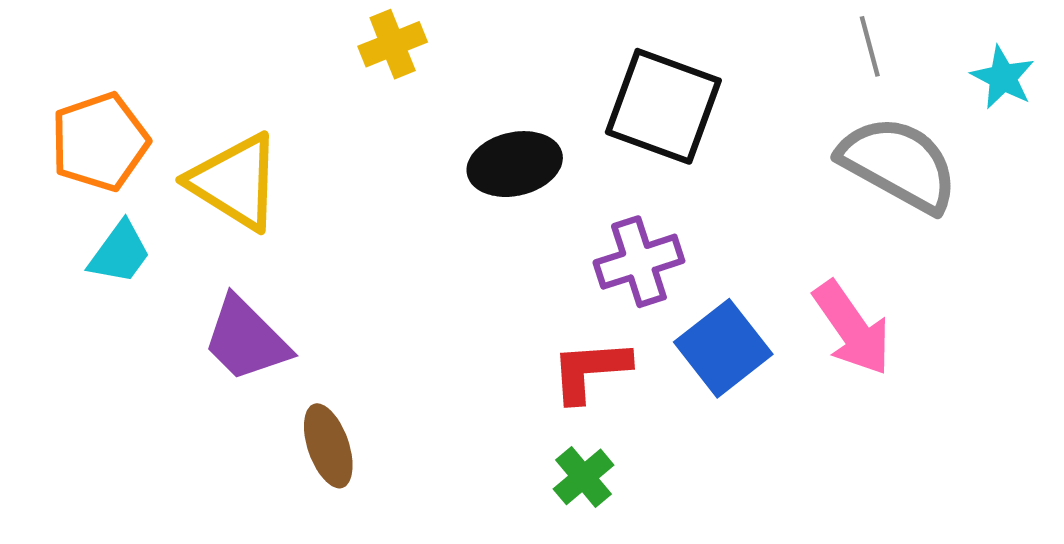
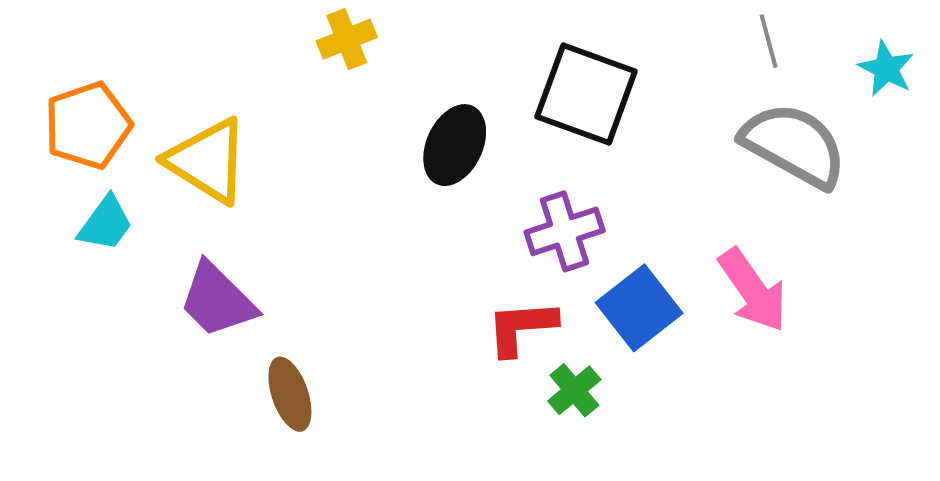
black ellipse: (515, 164) -> (455, 145), turned -52
green cross: (583, 477) -> (574, 390), moved

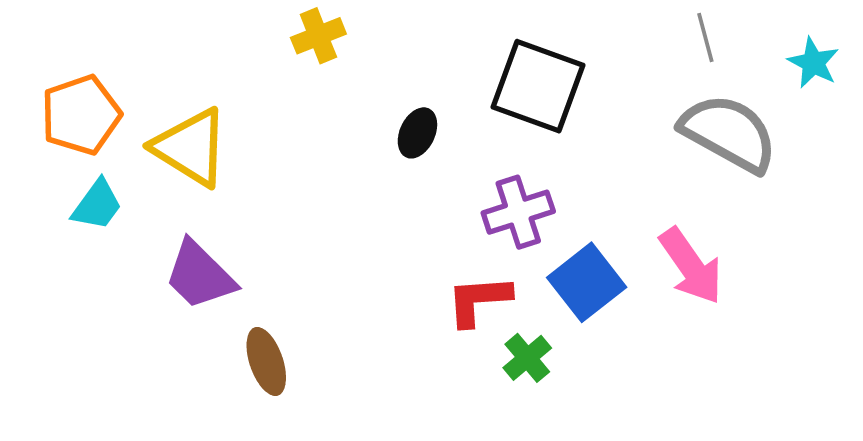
black ellipse: (455, 145) -> (417, 133), size x0.7

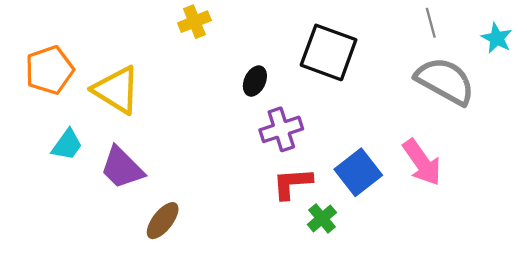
cyan trapezoid: (97, 205) -> (67, 145), moved
purple cross: (518, 212) -> (281, 129), moved
brown ellipse: (266, 361) -> (163, 221), turned 57

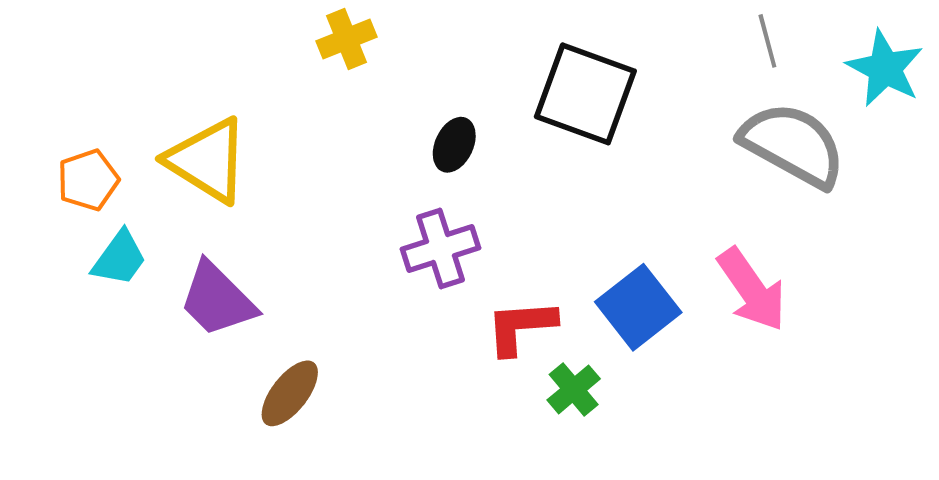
cyan star: (497, 38) -> (885, 68), size x1.4
orange pentagon: (49, 70) -> (88, 180), moved, size x0.7
purple cross: (281, 129) -> (441, 248), moved

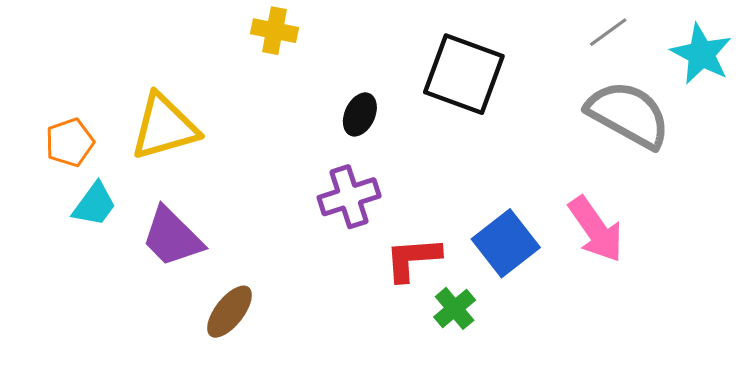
yellow cross: (347, 39) -> (275, 31), turned 33
gray line: (767, 41) -> (608, 32), turned 69
yellow triangle: (208, 160) -> (164, 127), turned -48

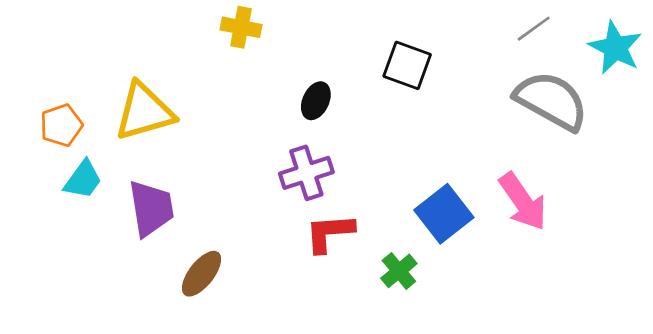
black square: (464, 74) -> (407, 65), size x0.7
purple trapezoid: (172, 237) -> (151, 208), turned -144
red L-shape: (413, 259) -> (329, 233), moved

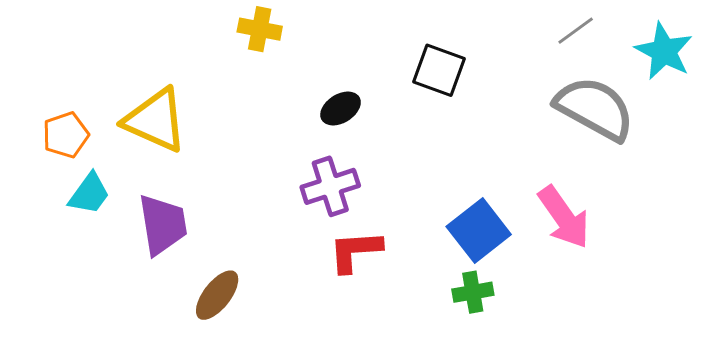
black ellipse: (316, 101) -> (341, 108), turned 33
yellow triangle: (144, 112) -> (155, 120), turned 40
green cross: (399, 271) -> (473, 292), moved, turned 30

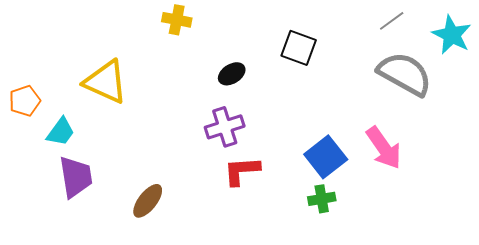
orange pentagon: (66, 135) -> (25, 101), moved
purple trapezoid: (163, 225) -> (76, 177), moved

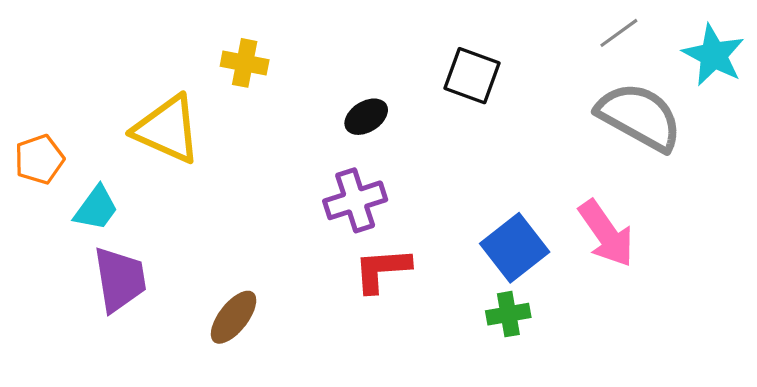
yellow cross: (177, 20) -> (245, 63), moved

